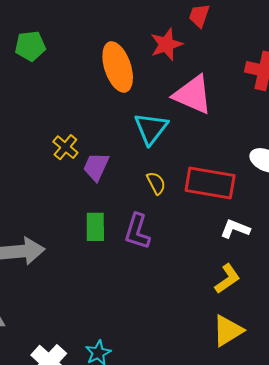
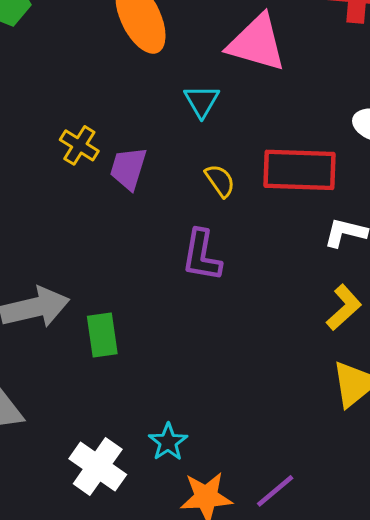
cyan triangle: (151, 128) -> (202, 101), size x0.7
green rectangle: (95, 227) -> (102, 335), moved

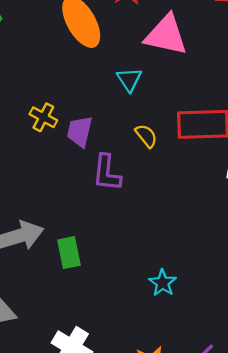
purple L-shape: (202, 255) -> (107, 173), moved
cyan star: (168, 442) -> (163, 283), moved

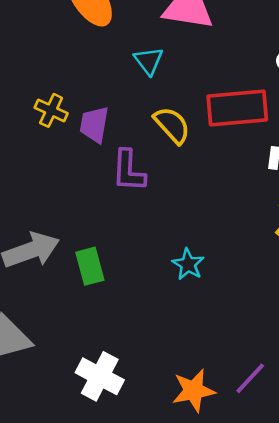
yellow semicircle: (146, 136) -> (172, 125), size x1.4
cyan star: (163, 283) -> (188, 264), moved

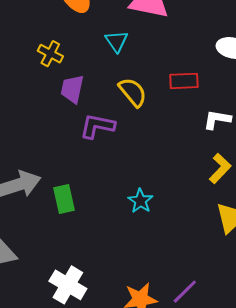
red rectangle: (237, 108) -> (184, 81), size x0.6
yellow cross: (51, 110) -> (50, 54), moved
purple L-shape: (129, 171) -> (97, 126), turned 96

